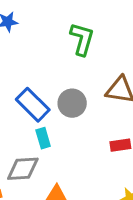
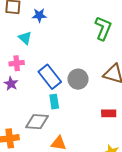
green L-shape: (82, 39) -> (103, 28), moved

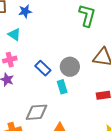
blue rectangle: (50, 77) -> (43, 68), size x0.7
cyan rectangle: (54, 102) -> (62, 87), moved

